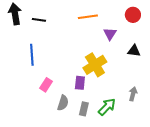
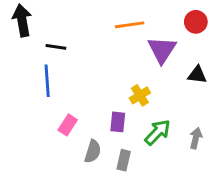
black line: (39, 20) -> (56, 47), moved
purple triangle: (110, 34) -> (162, 50), size x1.5
yellow cross: (95, 65) -> (140, 95), size x0.6
green arrow: (107, 107) -> (158, 132), moved

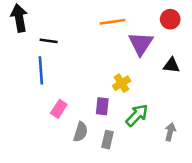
gray arrow: (196, 138) -> (170, 132), moved

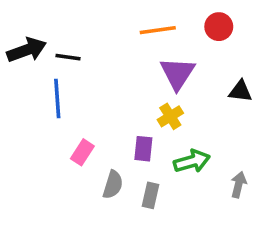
black arrow: (19, 18) -> (27, 50), moved, turned 80
red circle: (170, 19) -> (219, 27), moved
purple triangle: (141, 44) -> (177, 73), moved
green arrow: (137, 115) -> (192, 161), turned 30

